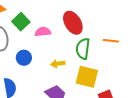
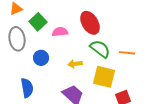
orange line: (111, 41) -> (127, 53), moved
green semicircle: (83, 49) -> (100, 49), turned 120

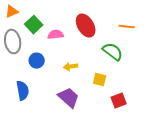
green semicircle: (100, 49) -> (113, 52), moved
orange line: (127, 53) -> (127, 27), moved
yellow square: (104, 77) -> (100, 80), size x0.6

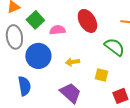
blue circle: (37, 61) -> (38, 56), size x1.6

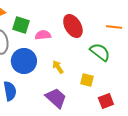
green square: (35, 20) -> (21, 25), turned -30
yellow arrow: (72, 62) -> (58, 67), turned 64

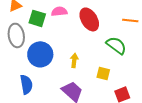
pink semicircle: (43, 35) -> (59, 11), moved
yellow arrow: (58, 67) -> (74, 60), turned 40

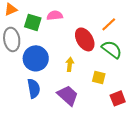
red ellipse: (89, 19) -> (85, 39), moved
orange line: (130, 20) -> (109, 24), moved, turned -49
blue semicircle: (26, 84) -> (34, 88), moved

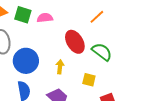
green square: (33, 22) -> (23, 15), moved
orange line: (109, 24) -> (97, 17), moved

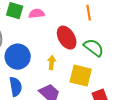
orange line: (97, 17) -> (89, 13), turned -56
yellow square: (89, 80) -> (81, 76), size x1.6

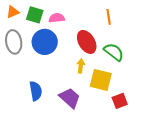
blue circle: (18, 57) -> (45, 42), moved
yellow arrow: (52, 63) -> (81, 66), moved

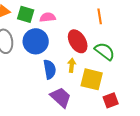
blue semicircle: (36, 91) -> (50, 69), moved

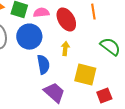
red ellipse: (78, 41) -> (66, 20), moved
green semicircle: (105, 51) -> (110, 47), moved
yellow arrow: (72, 65) -> (65, 49), moved

